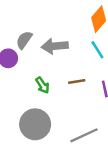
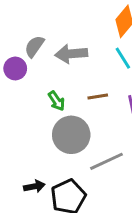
gray circle: (35, 124) -> (71, 135), moved

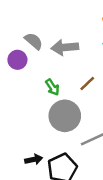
gray semicircle: (34, 46) -> (34, 41), turned 96
brown line: (98, 96) -> (87, 83), turned -35

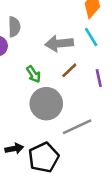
gray semicircle: (34, 41) -> (14, 27), turned 48
gray arrow: (65, 47) -> (59, 43), moved

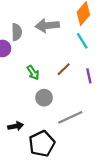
gray arrow: (59, 43) -> (47, 26), moved
gray circle: (46, 104) -> (44, 98), size x0.6
black arrow: (14, 149) -> (16, 126), moved

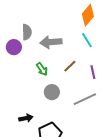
gray arrow: (47, 26) -> (51, 42), moved
gray line: (70, 117) -> (85, 99), moved

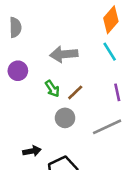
gray semicircle: (27, 32) -> (15, 27), moved
purple circle: (14, 47) -> (18, 71), moved
brown line: (70, 66) -> (75, 92), moved

